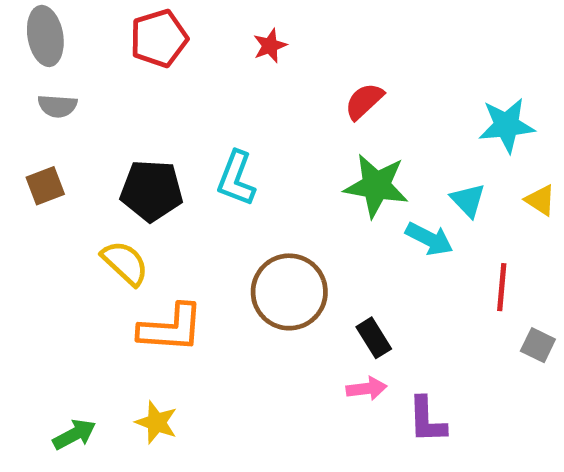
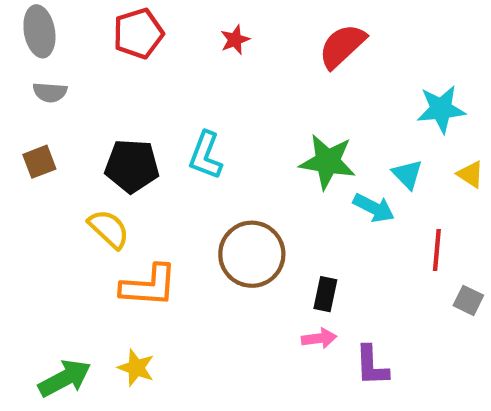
red semicircle: (364, 101) -> (342, 46), moved, size x1.4
black rectangle: (374, 338) -> (325, 294), turned 44
green arrow: (74, 434) -> (65, 378), size x1.4

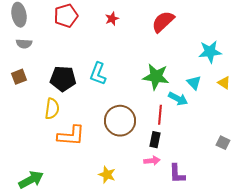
yellow semicircle: (109, 229) -> (52, 109), turned 55
red line: (437, 250) -> (160, 115), moved
yellow star: (136, 368) -> (107, 175), moved

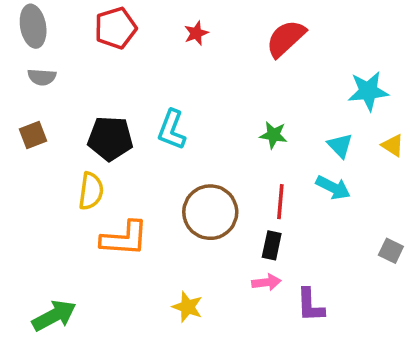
green star: (156, 77) -> (273, 135), size x0.6
cyan arrow: (178, 99) -> (333, 188), moved

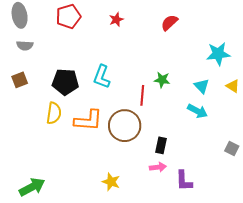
red semicircle: (286, 38) -> (169, 23), size x0.7
red line: (280, 202) -> (142, 95), moved
orange L-shape: (124, 238) -> (88, 120), moved

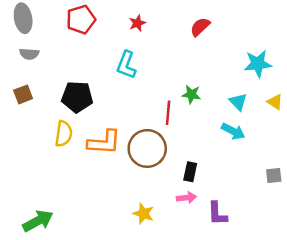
cyan L-shape: (102, 77) -> (126, 65), moved
gray square: (232, 148) -> (274, 176), turned -32
yellow star: (111, 182) -> (144, 214), moved

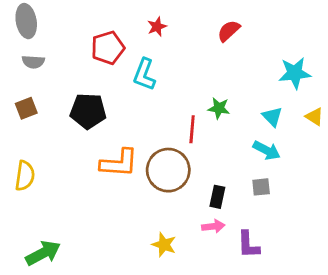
red pentagon: (81, 19) -> (108, 48), moved
yellow semicircle: (64, 134) -> (25, 176), moved
gray square: (274, 176) -> (261, 187), moved

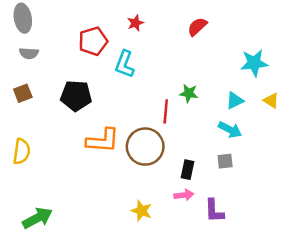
cyan triangle: (272, 117) -> (235, 101), turned 48

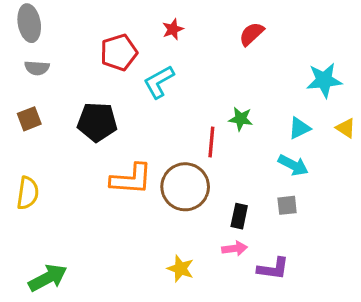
cyan L-shape: (125, 64) -> (159, 82), turned 40
purple L-shape: (214, 211) -> (273, 269), turned -80

